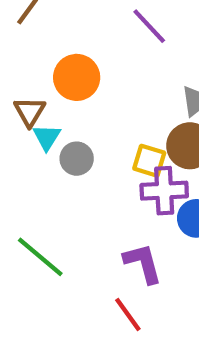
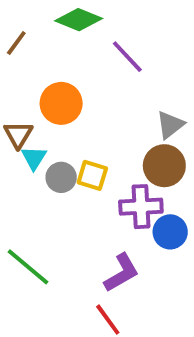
yellow square: (149, 161) -> (92, 175), moved
purple L-shape: (143, 263) -> (121, 273), turned 75

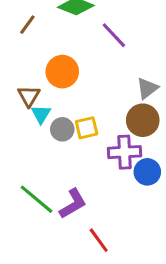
yellow square: (92, 175) -> (87, 128), turned -30
purple L-shape: (121, 273) -> (73, 204), moved

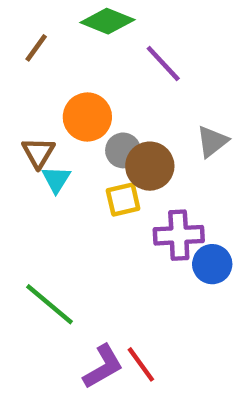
brown circle: (143, 120) -> (150, 166), moved
gray circle: (62, 129) -> (123, 150), moved
purple L-shape: (73, 204) -> (103, 367), moved

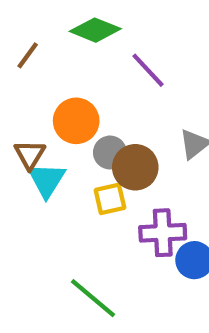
cyan triangle: (56, 179) -> (47, 180), size x1.4
green line: (49, 304) -> (93, 298), moved

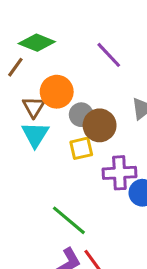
green diamond: (95, 30) -> (37, 43), moved
brown line: (28, 55) -> (15, 67), moved
brown triangle: (30, 155) -> (34, 107), moved

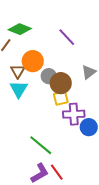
yellow square: (81, 148) -> (61, 98), moved

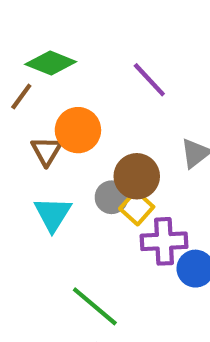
gray circle: (49, 76) -> (112, 197), moved
cyan triangle: (19, 89) -> (53, 214), moved
yellow square: (61, 98) -> (137, 208), turned -35

